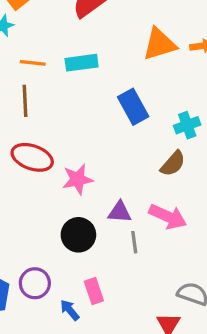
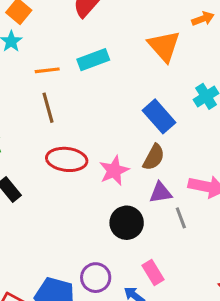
orange triangle: (159, 44) -> (164, 46), moved, turned -42
blue rectangle: (133, 107) -> (159, 116), moved
brown semicircle: (173, 164) -> (154, 157), moved

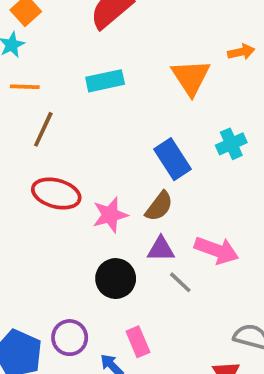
orange line: (47, 70) -> (25, 87), moved
brown line: (48, 108) -> (43, 129), turned 32
gray line: (181, 218) -> (180, 282), turned -35

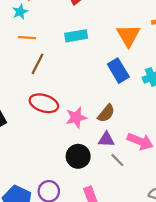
blue rectangle: (172, 159) -> (118, 71), moved

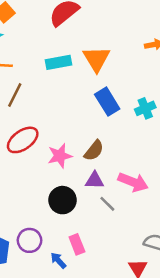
orange triangle: (128, 35) -> (96, 59), moved
red ellipse: (44, 103) -> (23, 140), turned -52

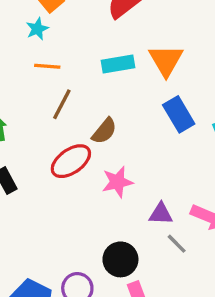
brown semicircle: (94, 151) -> (104, 131), moved
black circle: (63, 200) -> (120, 259), moved

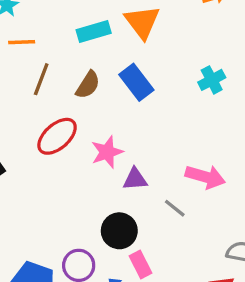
blue rectangle: (179, 114) -> (136, 82), moved
brown semicircle: (104, 131) -> (88, 85), moved
purple triangle: (161, 214) -> (135, 179), moved

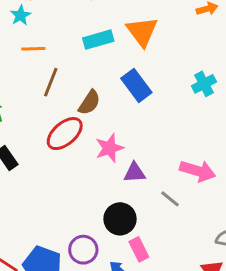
brown semicircle: (88, 85) -> (89, 103), moved

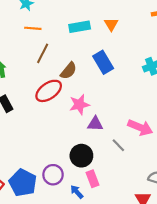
orange triangle: (142, 31) -> (111, 24), size x0.6

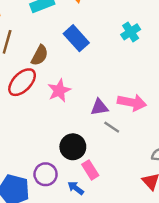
purple triangle: (95, 124) -> (99, 107), moved

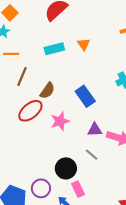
blue rectangle: (76, 38) -> (85, 96), moved
purple triangle: (99, 107) -> (95, 130), moved
gray line: (112, 127) -> (92, 155), moved

